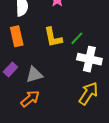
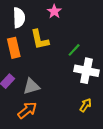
yellow L-shape: (53, 37) -> (40, 40), moved
yellow arrow: (88, 93) -> (85, 105), size x0.6

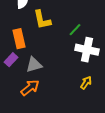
orange rectangle: (14, 48) -> (19, 39), moved

